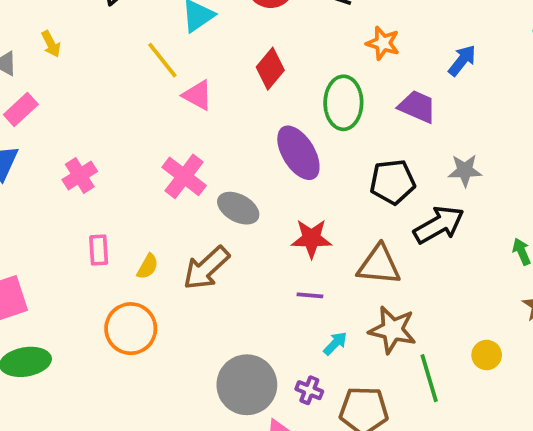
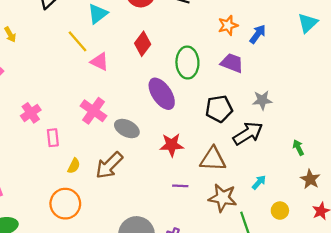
orange star: (383, 43) -> (228, 25), moved, turned -30
pink rectangle: (99, 250) -> (53, 138), moved
purple line: (310, 295) -> (180, 186), moved
cyan arrow: (335, 343) -> (259, 182), moved

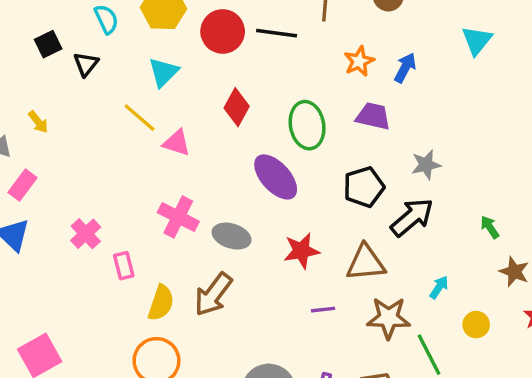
yellow semicircle: (74, 166) -> (161, 303), size x1.5

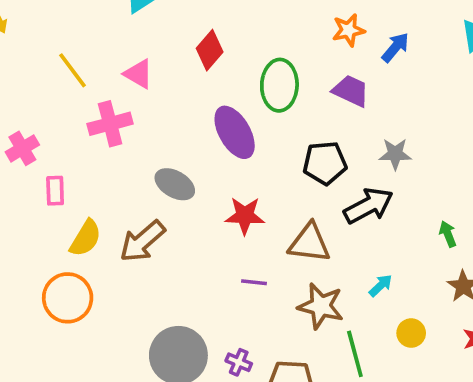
yellow line: (140, 118) -> (73, 70), moved
pink cross: (178, 217) -> (110, 124), moved, turned 36

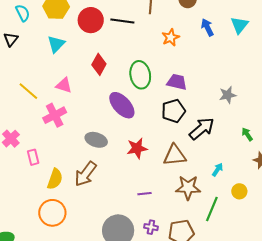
blue arrow: (395, 47) -> (207, 27), moved, turned -54
purple trapezoid: (351, 91) -> (177, 82), moved
gray star: (395, 154) -> (228, 95), moved
purple line: (254, 282) -> (144, 194), moved
green line: (355, 354) -> (212, 209), turned 50

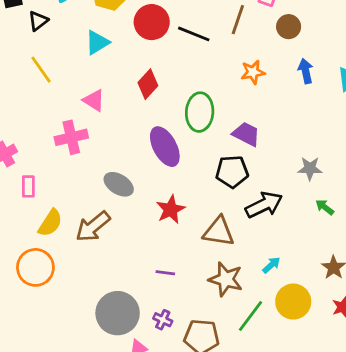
yellow line: (28, 91) -> (41, 70), moved
green arrow: (247, 134) -> (325, 207), moved, turned -32
red star: (137, 148) -> (171, 209), turned -30
yellow circle: (239, 191) -> (293, 302), size x1.6

